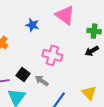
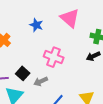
gray arrow: (42, 81) -> (41, 81), turned -64

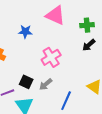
pink cross: (54, 57) -> (51, 57), turned -36

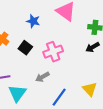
black square: (26, 82) -> (25, 48), moved

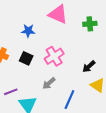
black arrow: (93, 47) -> (89, 66), moved

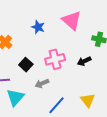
black square: (26, 58) -> (26, 65), moved
black arrow: (89, 66) -> (84, 61), moved

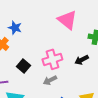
blue star: (38, 27) -> (15, 28), moved
gray arrow: (42, 83) -> (50, 80), moved

